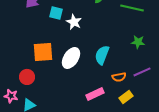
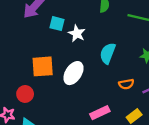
cyan semicircle: (102, 55) -> (108, 53), moved
orange semicircle: (119, 77) -> (126, 84), moved

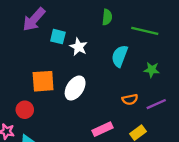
cyan semicircle: (108, 53) -> (120, 56), moved

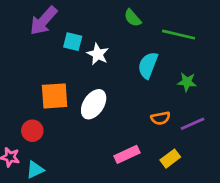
green semicircle: (107, 17) -> (133, 18), turned 133

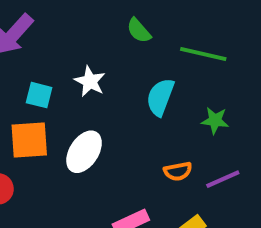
cyan square: (73, 42) -> (39, 95), moved

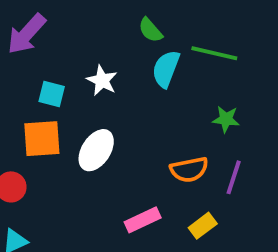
cyan semicircle: (160, 97) -> (166, 69), moved
orange semicircle: (178, 171) -> (189, 170), size x1.4
purple line: (223, 179) -> (234, 177), turned -48

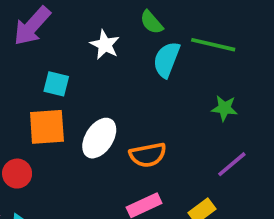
white star: (102, 80) -> (105, 45), moved
orange semicircle: (189, 170) -> (148, 155), moved
purple line: (234, 177) -> (232, 164), turned 32

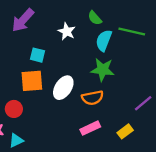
green star: (224, 108) -> (103, 70), moved, size x1.5

